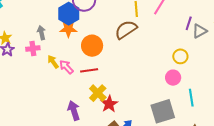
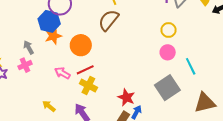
yellow arrow: (53, 62) -> (49, 106), moved
yellow cross: (98, 93) -> (88, 86), moved
red star: (109, 104) -> (126, 97), moved

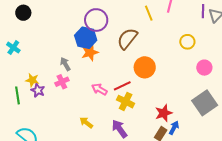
brown semicircle: (109, 20) -> (127, 39), moved
yellow circle: (169, 30) -> (187, 42), moved
orange circle: (81, 45) -> (145, 67), moved
red star: (126, 97) -> (164, 113), turned 30

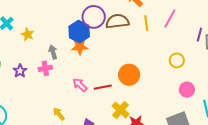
brown semicircle: (127, 39) -> (117, 21), moved, turned 30
yellow star: (32, 80) -> (28, 34), moved
yellow cross: (126, 102) -> (121, 110), moved

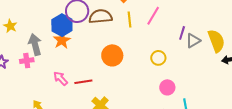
orange star: (80, 47) -> (62, 40), turned -30
gray arrow: (53, 52) -> (35, 45), size x1.5
orange circle: (129, 75) -> (112, 55), moved

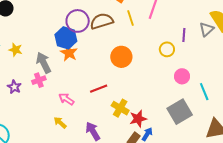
purple line: (182, 33) -> (184, 35), moved
gray triangle: (193, 41) -> (207, 29), moved
pink arrow: (61, 78) -> (66, 99), moved

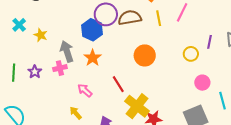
orange star: (69, 53) -> (93, 58), moved
red line: (99, 89) -> (118, 84), turned 72
yellow cross: (120, 108) -> (137, 106), size x1.4

